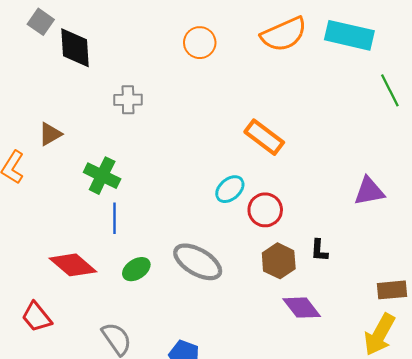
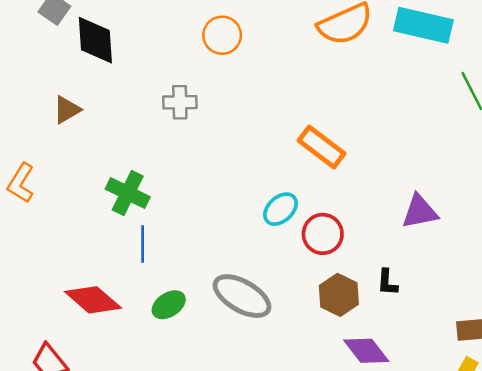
orange circle: (200, 43) -> (222, 35), moved
gray cross: (128, 100) -> (180, 102), moved
brown triangle: (50, 134) -> (67, 110), moved
purple triangle: (369, 191) -> (420, 212), moved

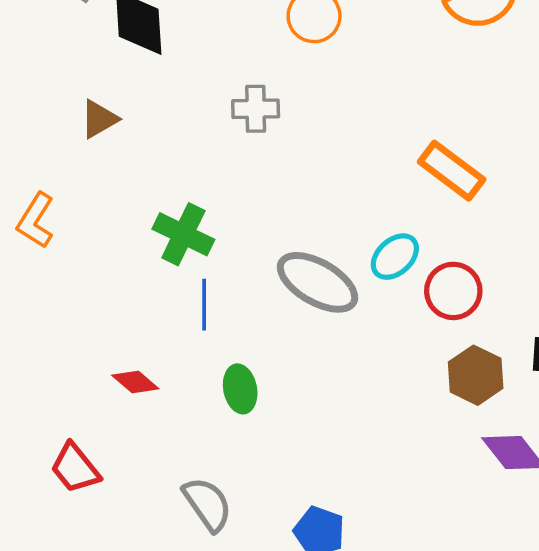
gray ellipse: (242, 296) -> (317, 282), moved
red diamond: (93, 300) -> (135, 382), size x0.6
green ellipse: (169, 305) -> (240, 389), turned -68

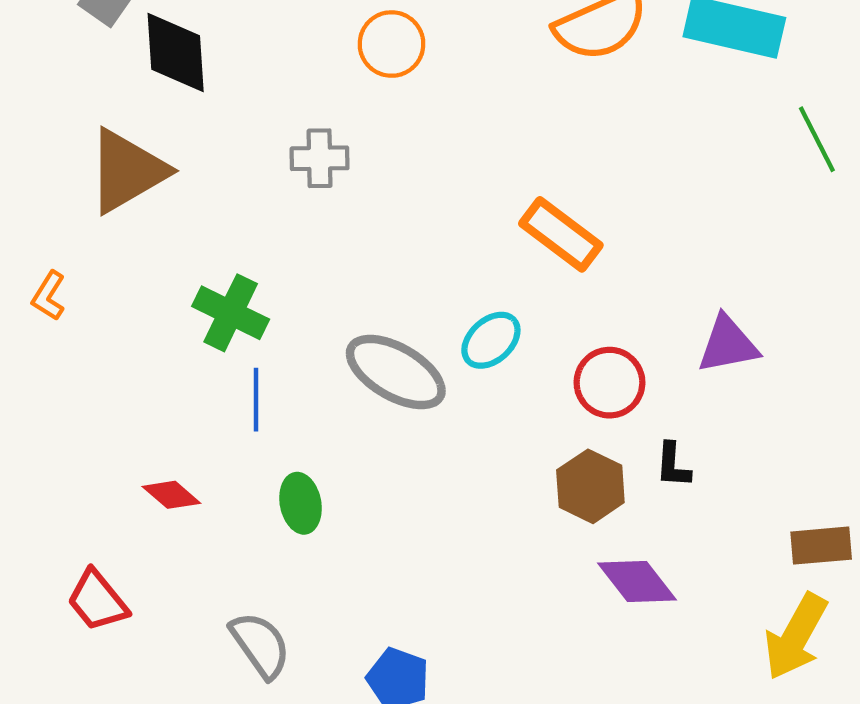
brown triangle: (99, 119) -> (127, 171), size x1.8
orange L-shape: (36, 220) -> (49, 296), size x0.7
red circle: (453, 291) -> (609, 383), moved

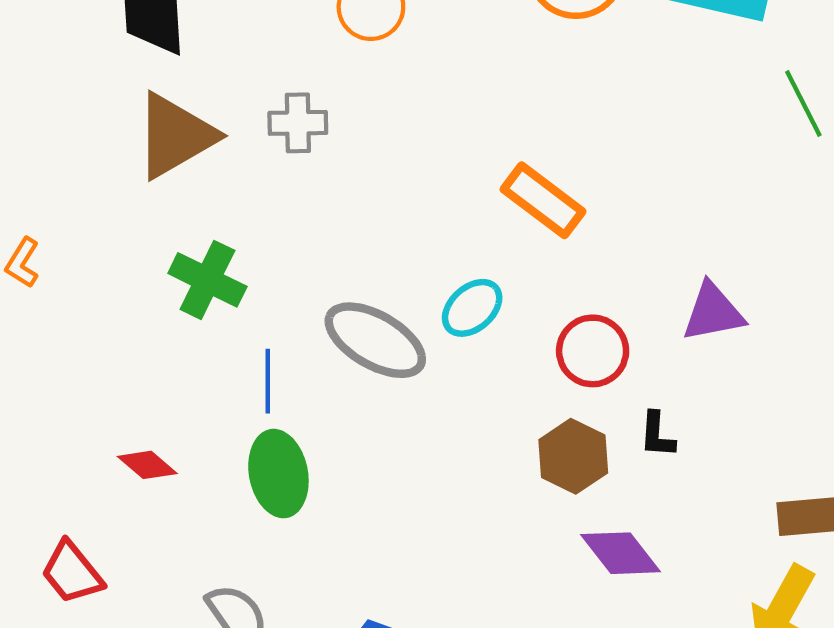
brown triangle: (127, 171) -> (175, 136), moved
blue line: (256, 400) -> (268, 381), moved
green ellipse: (301, 503) -> (278, 474), size x1.4

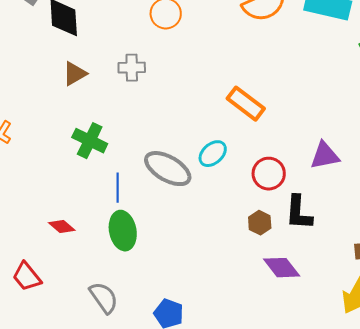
brown triangle: (175, 136) -> (75, 74), size x0.6
black L-shape: (657, 435) -> (299, 213), size x1.6
brown hexagon: (573, 456) -> (260, 223), size x0.7

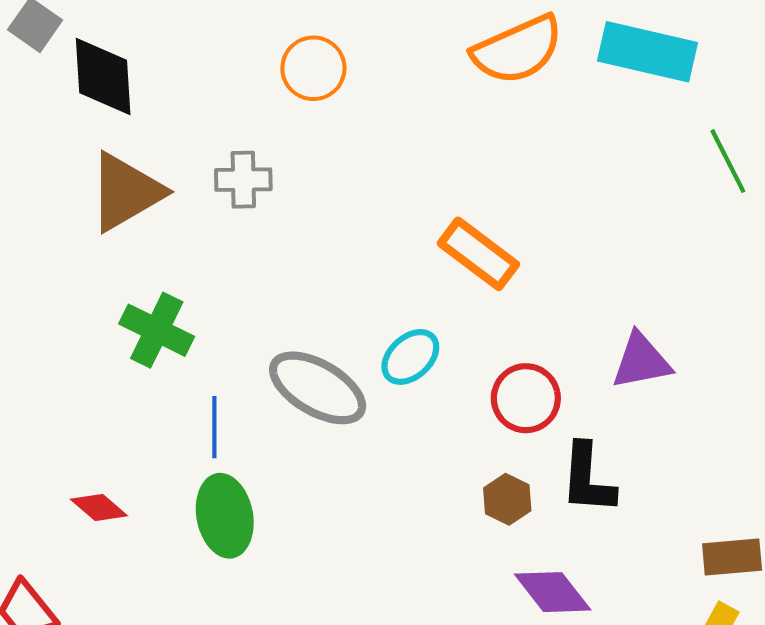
brown triangle: (75, 74) -> (126, 192), size x1.6

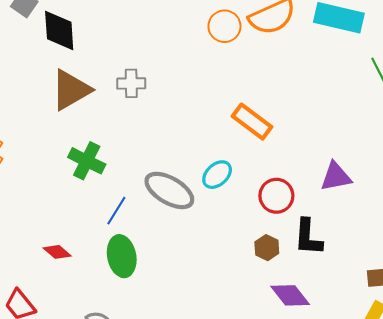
orange circle: (313, 68) -> (224, 26), moved
blue line: (214, 427) -> (116, 211), turned 32

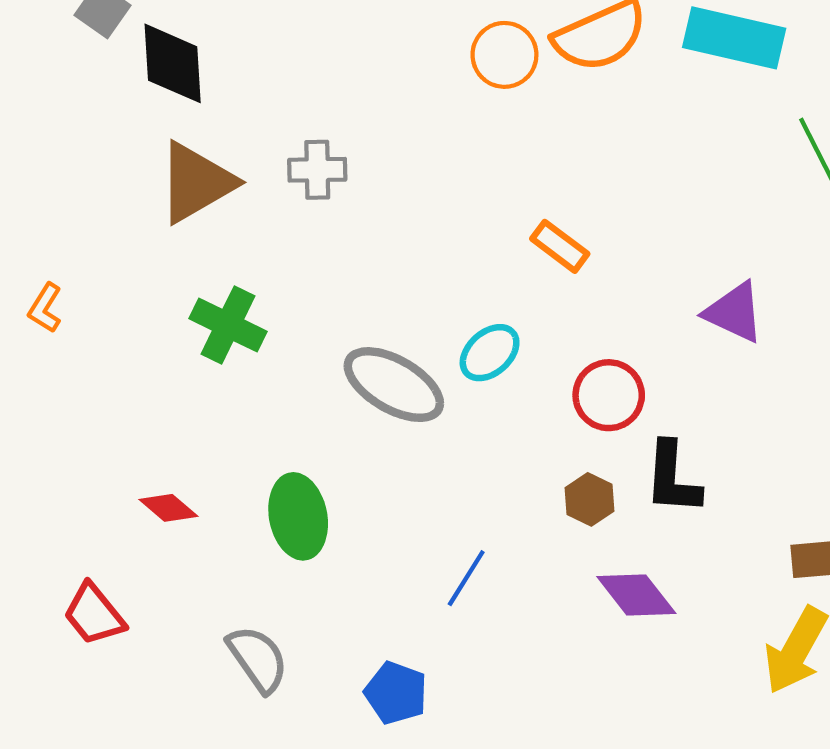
orange rectangle: (252, 122) -> (560, 246), size x0.7
purple triangle: (336, 177) -> (734, 312), moved, turned 36
blue line: (116, 211) -> (466, 578), moved

